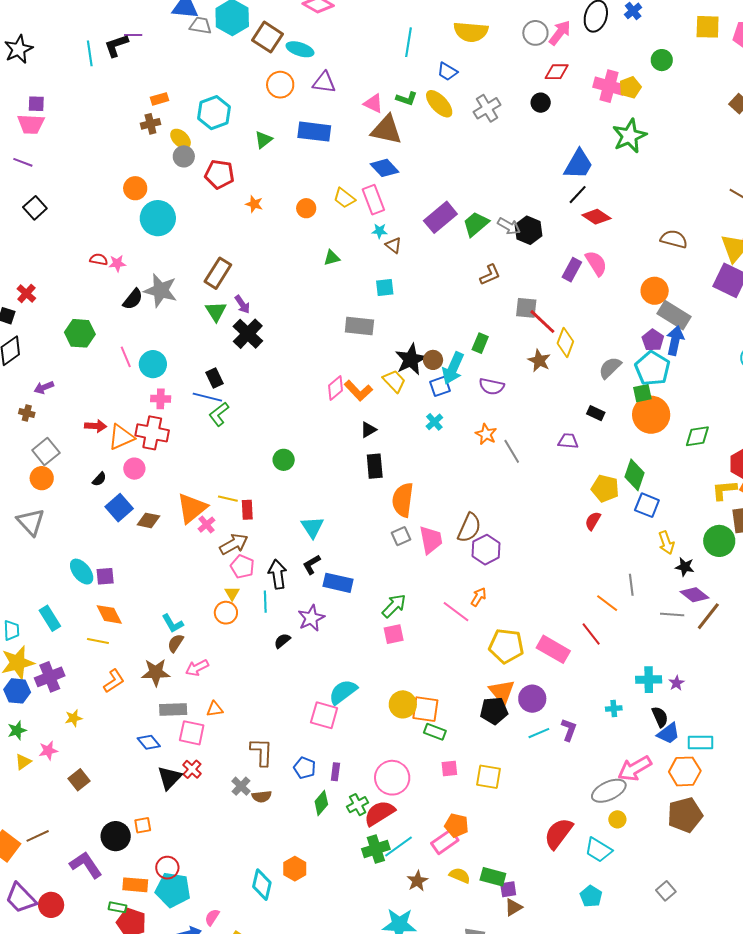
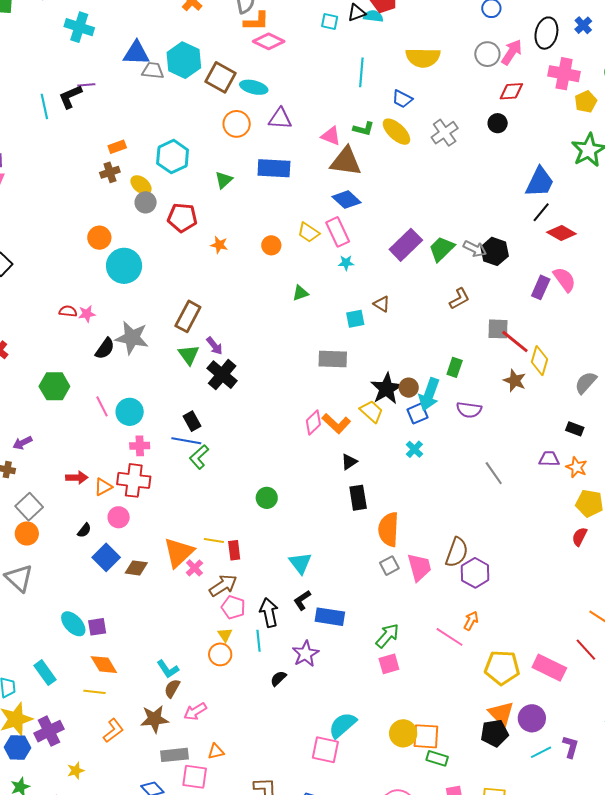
pink cross: (609, 86) -> (564, 74), moved
brown triangle: (393, 245) -> (382, 304), moved
orange star: (486, 434) -> (576, 467), moved
orange triangle: (121, 437) -> (103, 487), size x0.7

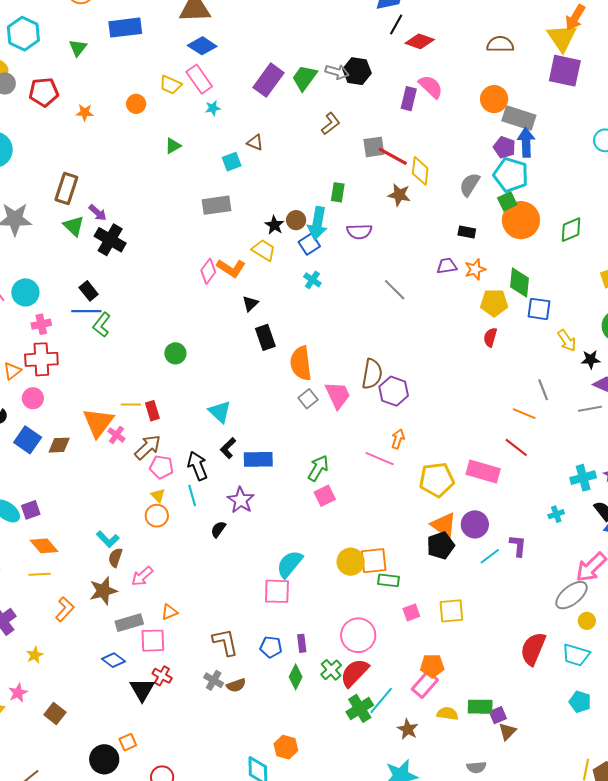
black star: (386, 389) -> (274, 225), size x0.6
orange star: (576, 467) -> (475, 269), turned -30

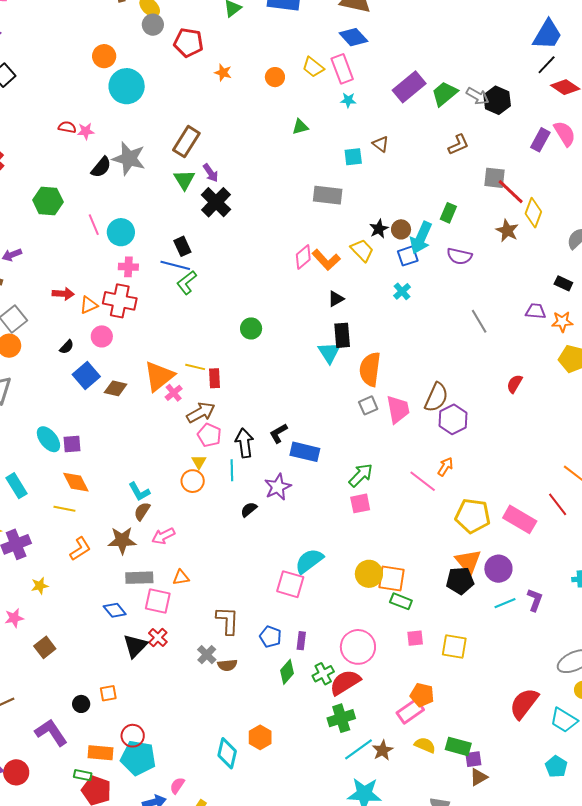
red semicircle: (490, 337) -> (515, 384), moved
cyan triangle: (220, 412) -> (329, 352), moved
cyan line: (381, 700) -> (358, 749), moved
black circle: (104, 759) -> (81, 704), size x0.6

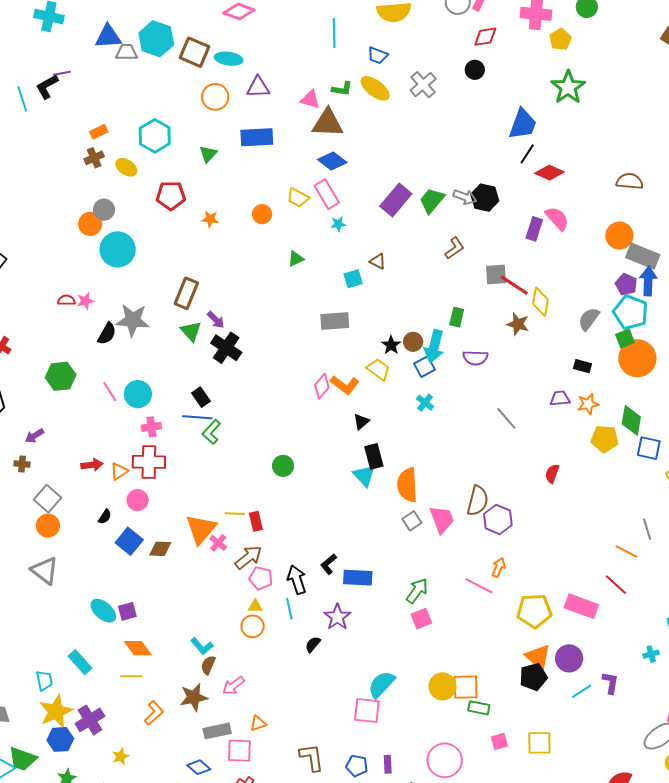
gray circle: (153, 25) -> (104, 210), moved
yellow triangle: (199, 462) -> (255, 606), turned -49

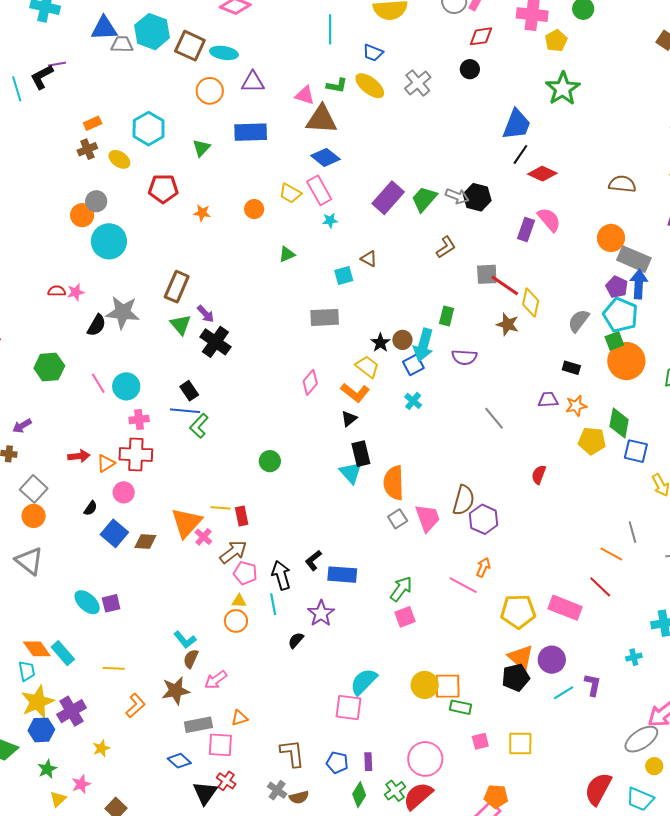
orange L-shape: (345, 385) -> (355, 393), moved
orange diamond: (138, 648) -> (37, 649), moved

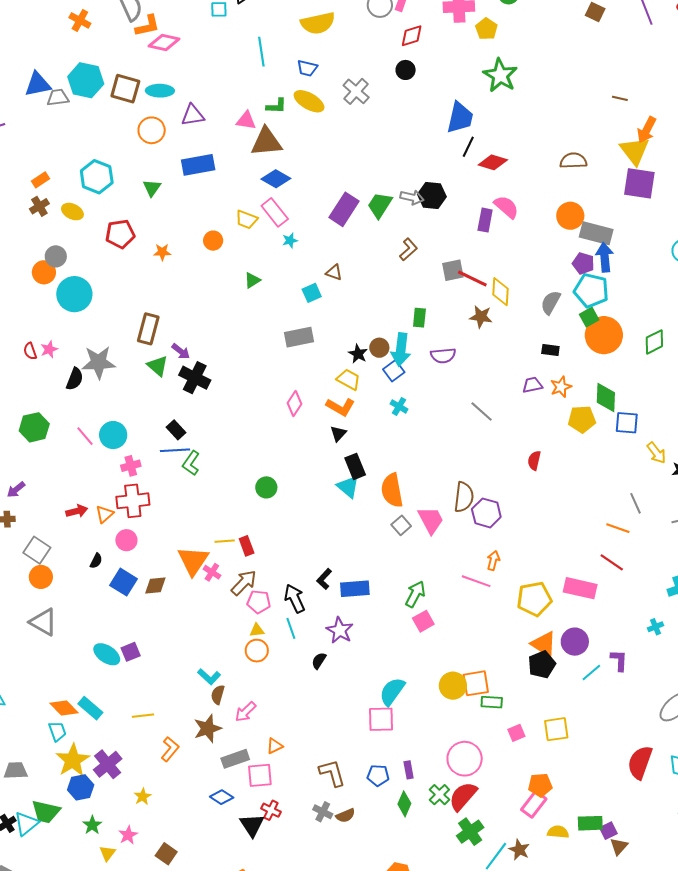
red semicircle: (57, 291) -> (30, 351), turned -102

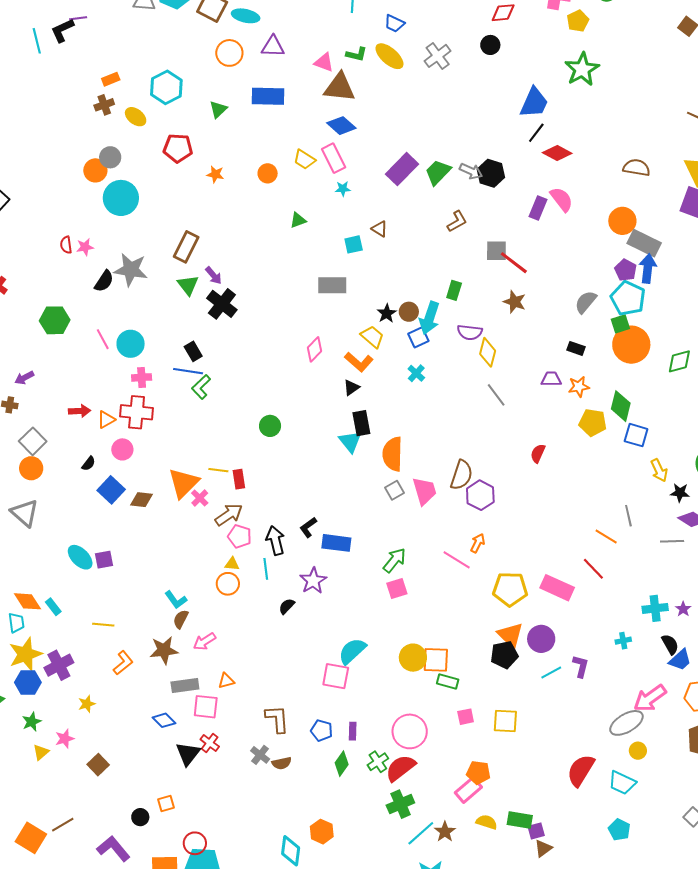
yellow diamond: (500, 292) -> (488, 352), moved
cyan rectangle: (90, 708) -> (53, 607), size x0.7

